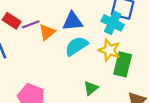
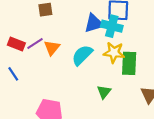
blue triangle: (73, 21) -> (94, 23), moved

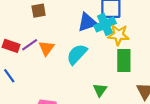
cyan cross: (112, 26) -> (105, 24), turned -36
yellow star: (114, 52) -> (118, 35), moved

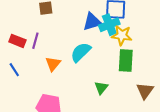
purple line: (30, 45) -> (35, 41), turned -42
orange triangle: (46, 48) -> (53, 64), moved

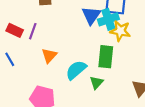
blue triangle: (92, 22) -> (91, 15), turned -42
cyan semicircle: (81, 52) -> (76, 70), moved
green rectangle: (126, 60) -> (106, 57), moved

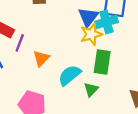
purple line: (33, 31) -> (20, 43), moved
yellow star: (120, 31) -> (91, 34), moved, turned -30

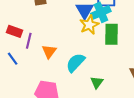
green rectangle: (102, 62) -> (112, 34), moved
green triangle: (91, 89) -> (97, 82), moved

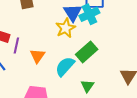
yellow star: (89, 25) -> (66, 28), moved
green rectangle: (112, 34) -> (87, 52), moved, turned 50

